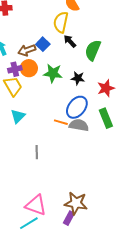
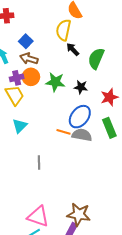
blue square: (43, 44) -> (26, 41), moved
brown arrow: (27, 50) -> (29, 59), turned 36

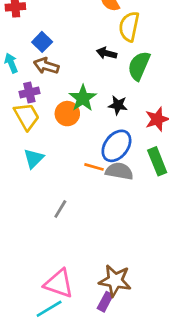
yellow semicircle: (64, 30) -> (129, 27), moved
black arrow: (73, 49) -> (107, 53), turned -32
orange circle: (31, 77) -> (67, 114), moved
green star: (55, 82) -> (83, 98), turned 30
gray line: (39, 162) -> (60, 209), turned 32

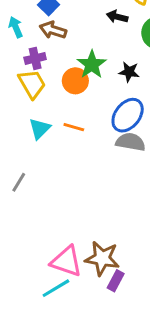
orange line: (94, 167) -> (74, 127), moved
gray line: (60, 209) -> (19, 182), moved
brown star: (115, 281) -> (102, 258), moved

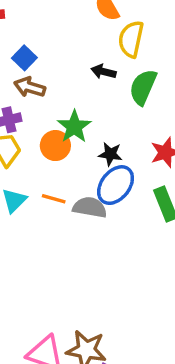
black star: (129, 72) -> (110, 154), moved
gray semicircle: (131, 142) -> (90, 207), moved

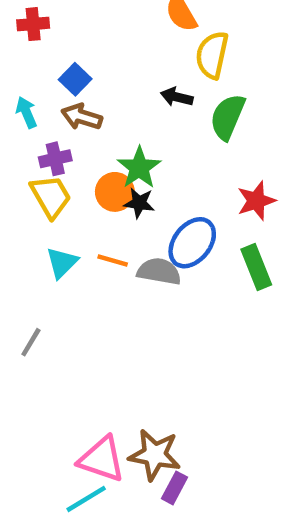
black star: (110, 154) -> (139, 203), moved

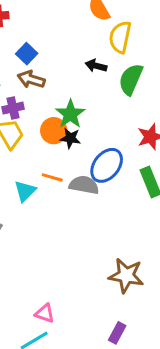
cyan triangle: (62, 263) -> (25, 191), moved
brown star: (155, 455) -> (126, 276), moved
pink triangle: (102, 459) -> (45, 313), size x0.6
purple rectangle: (175, 488) -> (117, 333), moved

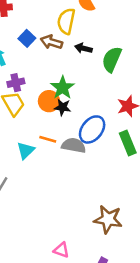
yellow semicircle: (120, 37) -> (66, 21), moved
brown arrow: (31, 79) -> (51, 42), moved
pink triangle: (45, 313) -> (61, 250), moved

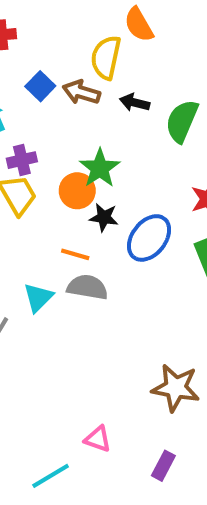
black star: (63, 107) -> (104, 217), moved
gray semicircle: (74, 145) -> (87, 287), moved
cyan triangle: (26, 150) -> (38, 297), moved

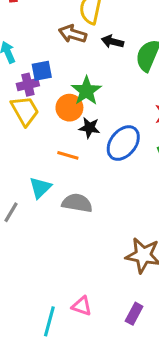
blue square: (40, 86) -> (42, 71), moved, turned 35
gray semicircle: (87, 287) -> (77, 203), moved
pink triangle: (98, 439) -> (82, 306), moved
cyan line: (51, 476) -> (49, 321), turned -44

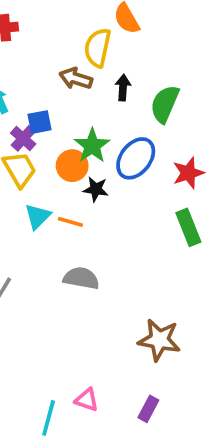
black arrow: (112, 42) -> (123, 88), turned 80
purple cross: (28, 85) -> (23, 138), turned -35
blue ellipse: (123, 143) -> (136, 158), moved
cyan triangle: (40, 188) -> (38, 216), moved

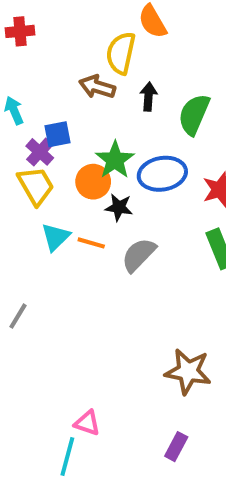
blue ellipse: (136, 158) -> (162, 174), turned 42
gray semicircle: (81, 278) -> (139, 255), moved, turned -56
pink triangle: (87, 400) -> (87, 423), moved

